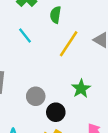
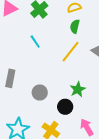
green semicircle: (55, 15) -> (75, 26), moved
black circle: (56, 112) -> (65, 107), moved

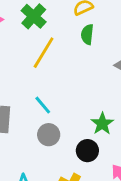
cyan line: (35, 42) -> (43, 105), moved
yellow line: (71, 52) -> (44, 53), moved

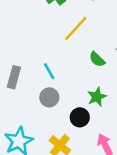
green semicircle: (87, 34) -> (97, 59), moved, turned -63
yellow line: (44, 53) -> (76, 28), moved

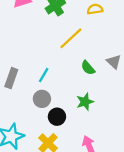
cyan line: (49, 71) -> (44, 75), turned 56
black circle: (80, 117) -> (57, 117), moved

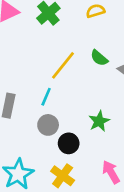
yellow line: (71, 38) -> (63, 65), moved
green semicircle: (88, 68) -> (99, 58), moved

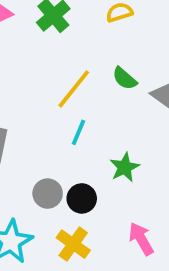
cyan line: (46, 97) -> (78, 132), moved
gray circle: (48, 125) -> (48, 194), moved

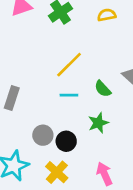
green semicircle: (125, 78) -> (103, 89), moved
cyan line: (78, 132) -> (69, 95), turned 60

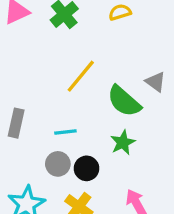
green semicircle: (103, 89) -> (124, 101), size x1.6
cyan line: (69, 95) -> (65, 132), moved

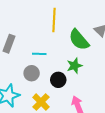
yellow line: (81, 76) -> (54, 20), turned -45
black circle: (87, 168) -> (58, 80), moved

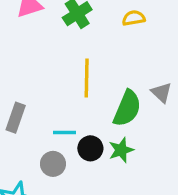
green semicircle: (79, 40) -> (127, 108), turned -115
black circle: (58, 80) -> (90, 148), moved

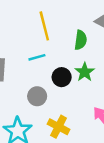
green semicircle: (127, 108) -> (81, 40), size x0.7
cyan line: (64, 133) -> (37, 57), moved

